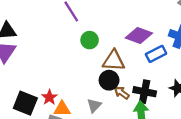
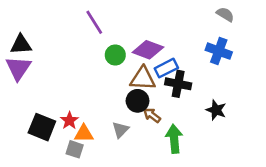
purple diamond: (139, 35) -> (148, 50), moved
blue rectangle: (156, 54) -> (166, 68), moved
black cross: (145, 92) -> (178, 84), moved

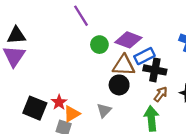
brown arrow: (152, 115) -> (161, 94), moved, turned 91
orange triangle: (84, 134) -> (72, 114), turned -30

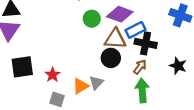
brown arrow: (161, 94) -> (140, 67), moved
black square: (35, 108) -> (22, 67), moved, turned -30
orange triangle: (72, 114) -> (81, 86), moved

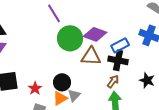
green circle: (92, 19) -> (70, 38), size x1.6
blue rectangle: (135, 30) -> (120, 45), moved
black circle: (111, 58) -> (62, 82), moved

